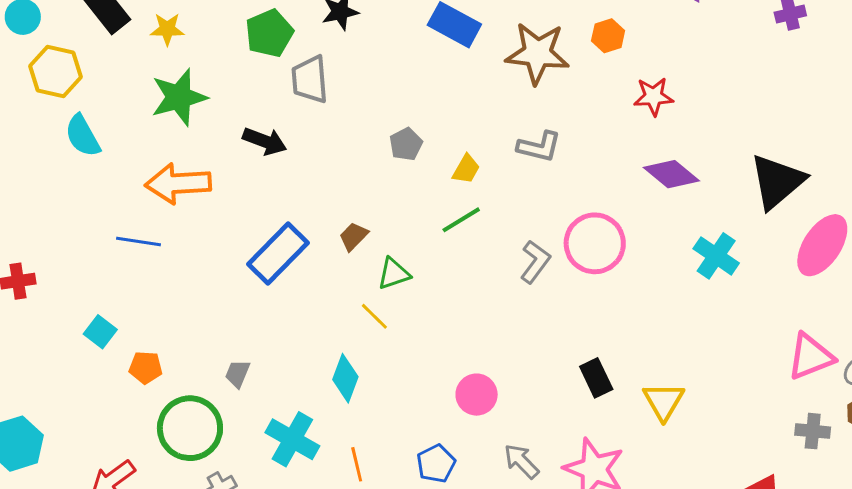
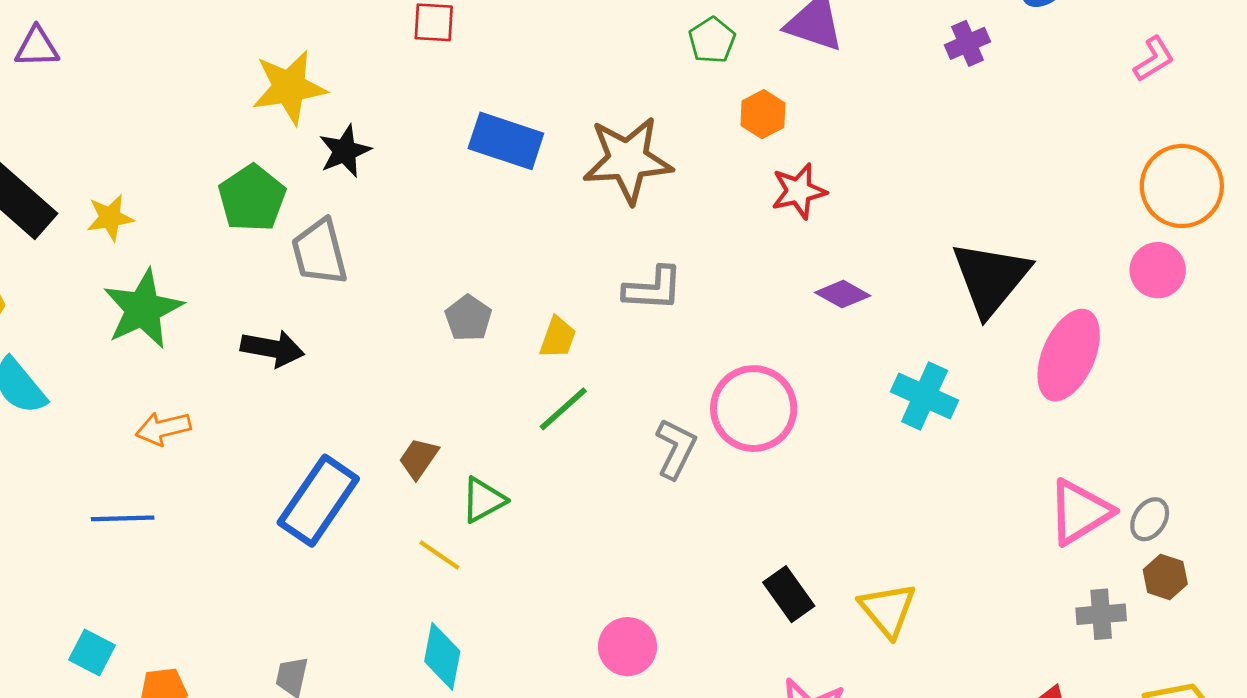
orange hexagon: (608, 36) -> (763, 114), moved
purple diamond: (671, 174) -> (843, 294), size x0.7
orange arrow: (178, 183) -> (163, 428), size x0.6
yellow line: (374, 316) -> (439, 555), moved

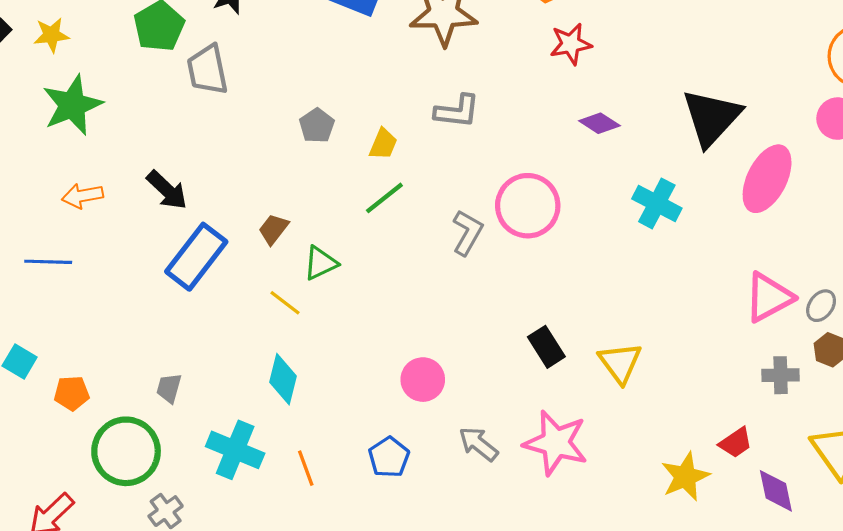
black arrow: (272, 349) -> (167, 190), moved, turned 30

